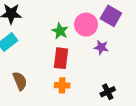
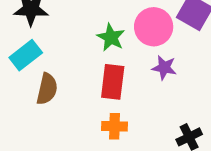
purple star: (101, 47) -> (164, 68), moved
brown semicircle: (20, 81) -> (47, 89), moved, turned 36

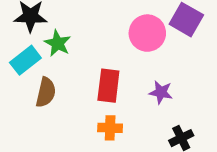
green star: (111, 37) -> (58, 43), moved
purple star: (164, 68) -> (161, 92), moved

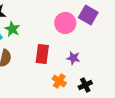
orange cross: (110, 128) -> (59, 81), moved, turned 32

